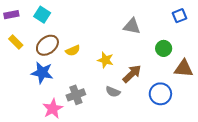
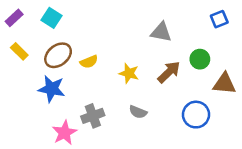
purple rectangle: (11, 15) -> (14, 18), turned -32
brown arrow: (132, 74) -> (169, 72), moved

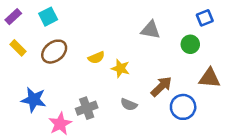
cyan square: (52, 18) -> (48, 17), turned 30
green circle: (200, 59) -> (190, 44), moved
yellow semicircle: (89, 62) -> (96, 58), moved
brown arrow: (169, 72) -> (161, 86), moved
blue star: (52, 89) -> (34, 100), moved

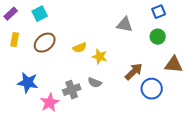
blue square: (205, 18) -> (159, 12), moved
yellow rectangle: (18, 48) -> (15, 40), turned 56
gray semicircle: (129, 105) -> (95, 83), moved

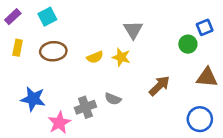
blue square: (159, 12) -> (205, 27), moved
gray triangle: (125, 25) -> (133, 30), moved, turned 48
brown ellipse: (45, 43) -> (53, 51), turned 35
yellow star: (100, 57) -> (121, 57), moved
blue circle: (152, 89) -> (200, 119), moved

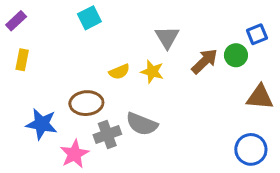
cyan square: (47, 17) -> (89, 18), moved
brown ellipse: (53, 51) -> (86, 103), moved
brown arrow: (159, 86) -> (205, 61), moved
gray semicircle: (113, 99) -> (142, 124), size x1.5

